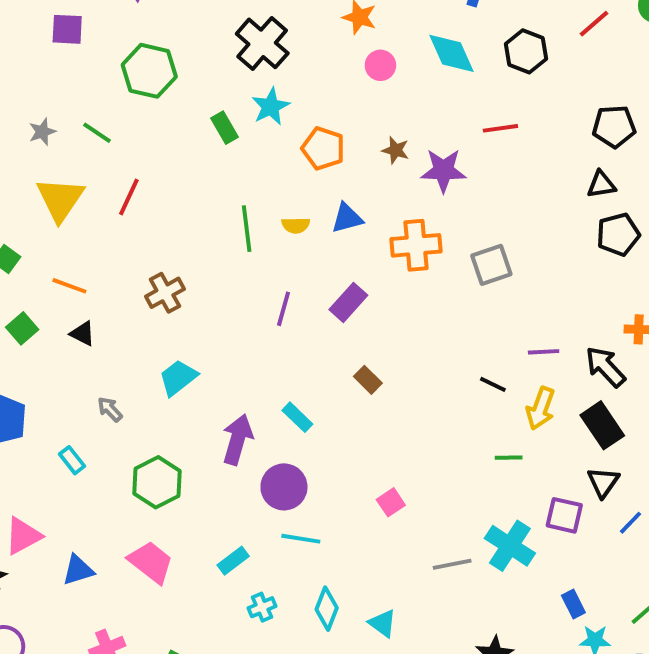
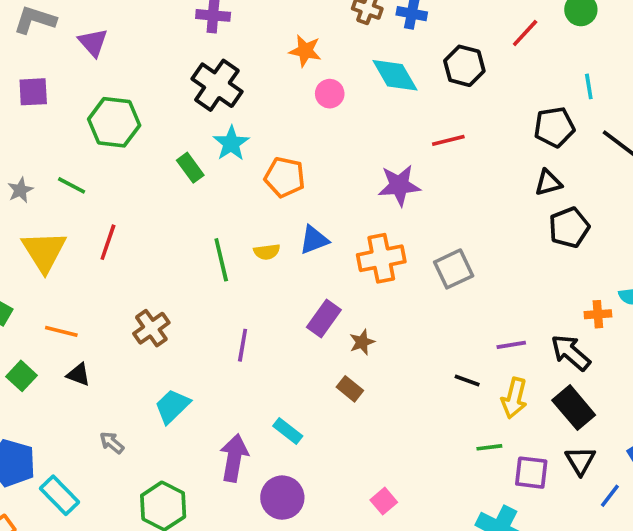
brown star: (396, 150) -> (362, 342), moved, turned -30
purple line: (284, 309) -> (243, 345), moved
cyan rectangle: (72, 460) -> (59, 495), moved, size x1.5
purple square: (564, 515) -> (531, 473), moved

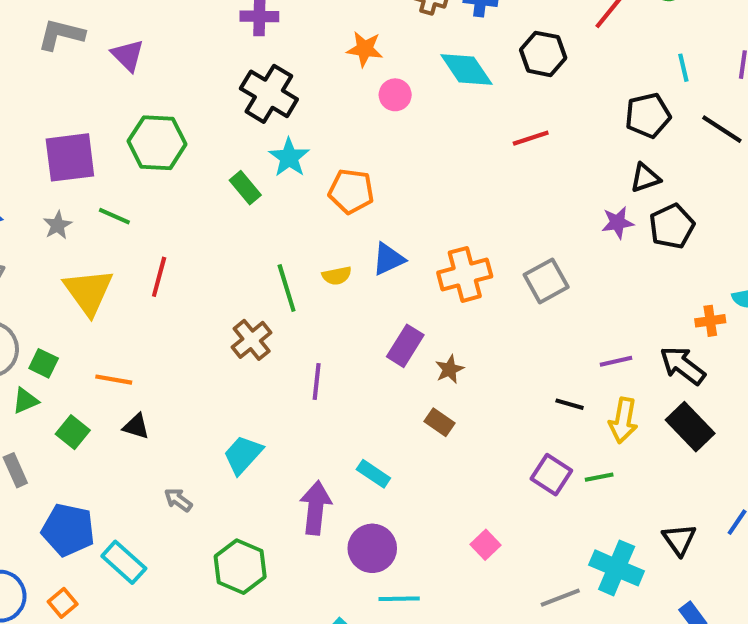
purple square: (33, 92) -> (70, 157), moved, size x1.5
purple star: (399, 185) -> (618, 223), moved, size x0.7
brown cross: (151, 328) -> (252, 340), moved
black triangle: (580, 461) -> (679, 540), moved
purple square: (531, 473) -> (551, 475), moved, turned 30

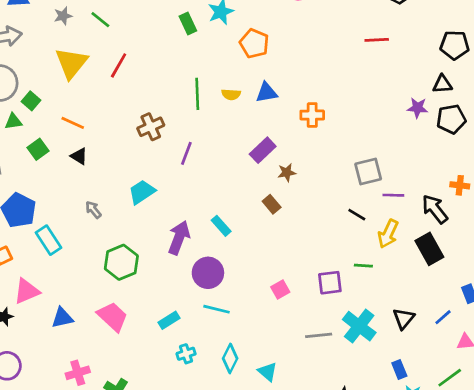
orange cross: (465, 274) -> (312, 115), size x0.7
gray square: (546, 281) -> (368, 171), moved
brown cross: (252, 340) -> (151, 127), moved
purple line: (317, 382) -> (186, 153), moved
purple square: (551, 475) -> (330, 283), moved, turned 35

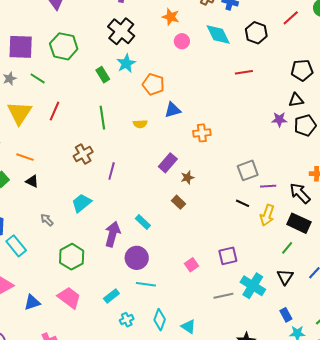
blue triangle: (267, 93) -> (173, 110), moved
green line: (197, 94) -> (102, 118), moved
black rectangle: (429, 249) -> (299, 223), turned -30
green line: (363, 266) -> (287, 248), moved, turned -48

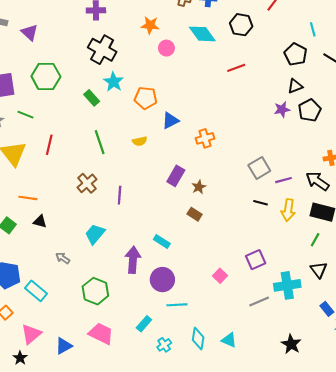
black pentagon: (302, 70) -> (296, 54), turned -30
cyan cross: (253, 286) -> (287, 285), turned -30

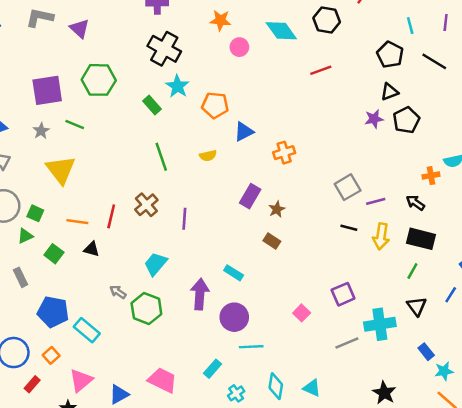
red line: (49, 145) -> (111, 216), moved
black arrow: (318, 181) -> (415, 203), size x0.7
green hexagon: (95, 291) -> (146, 309), moved

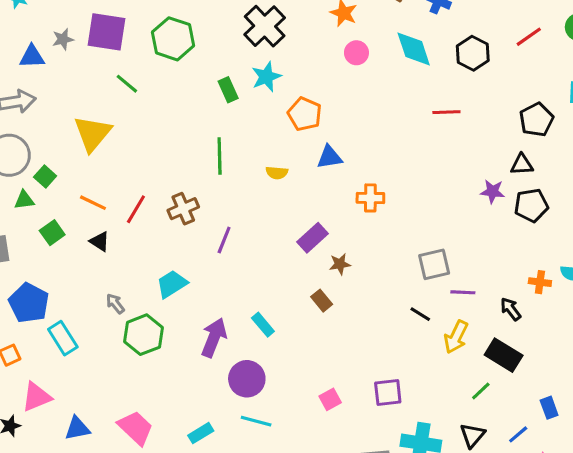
gray star: (41, 131) -> (63, 39), moved

